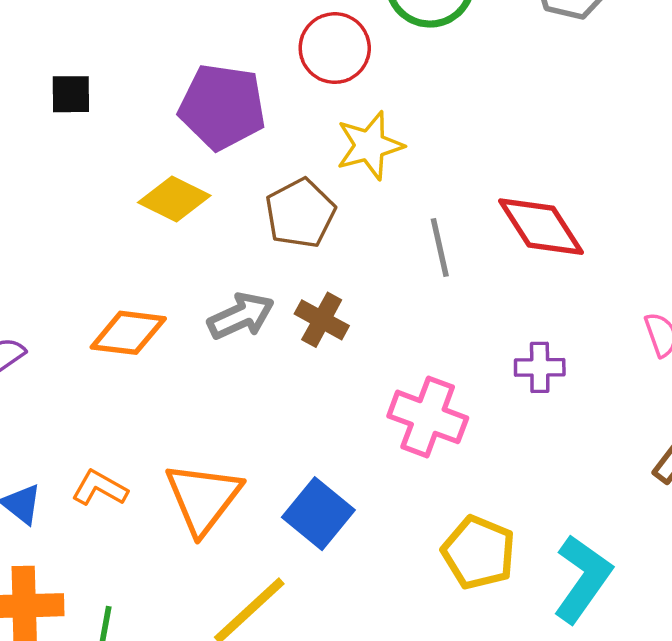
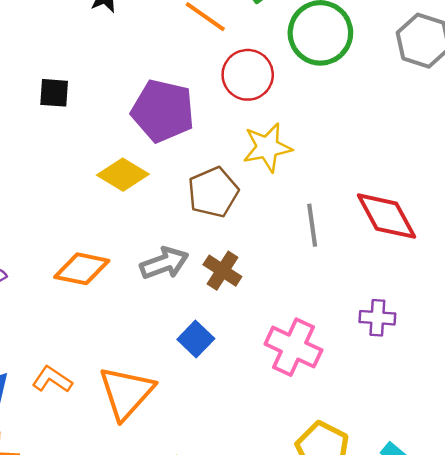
blue square: (318, 514) -> (196, 339), moved, size x0.7

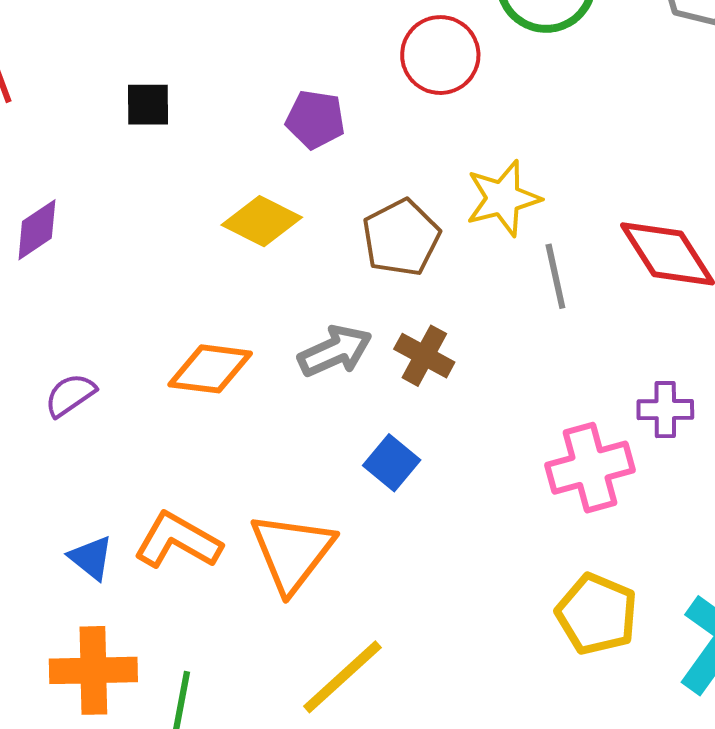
purple pentagon: (163, 111) -> (315, 119), size x0.6
yellow star: (267, 147) -> (503, 198), moved
pink cross: (293, 347) -> (590, 468), moved, turned -36
orange L-shape: (52, 379) -> (178, 541), size x1.4

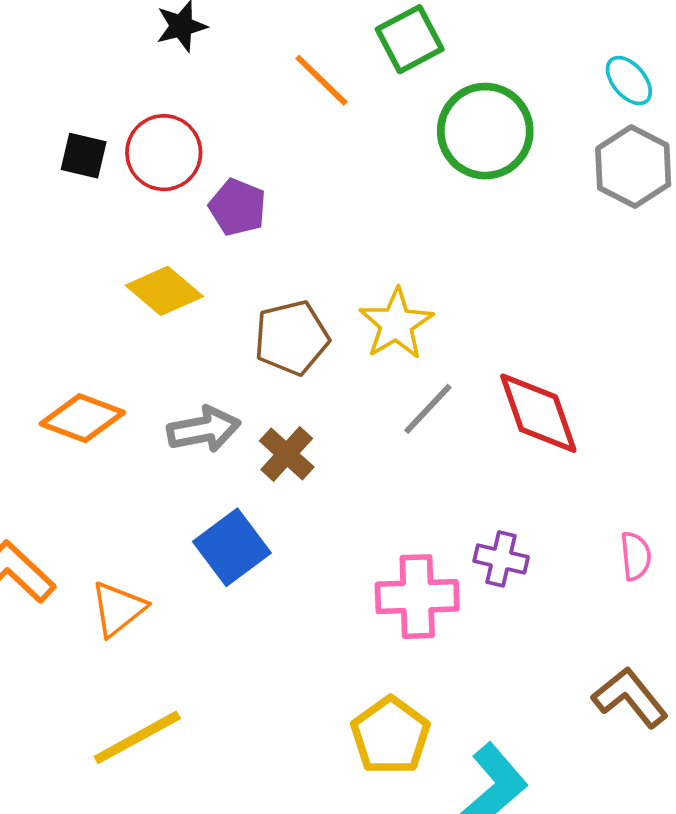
red circle: (440, 55) -> (164, 153), moved
yellow star: (503, 198) -> (396, 324), turned -30
gray line: (555, 276) -> (428, 409), turned 42
blue square: (392, 463) -> (232, 547), size x1.4
orange triangle: (292, 552) -> (118, 609), size x0.7

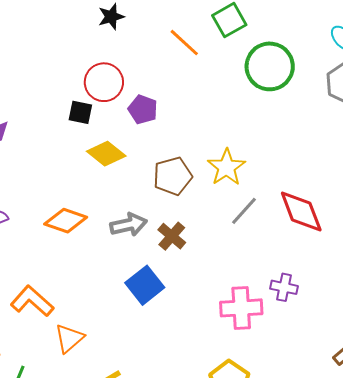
black square: (84, 156) -> (80, 112), moved
orange triangle: (118, 609) -> (69, 338), moved

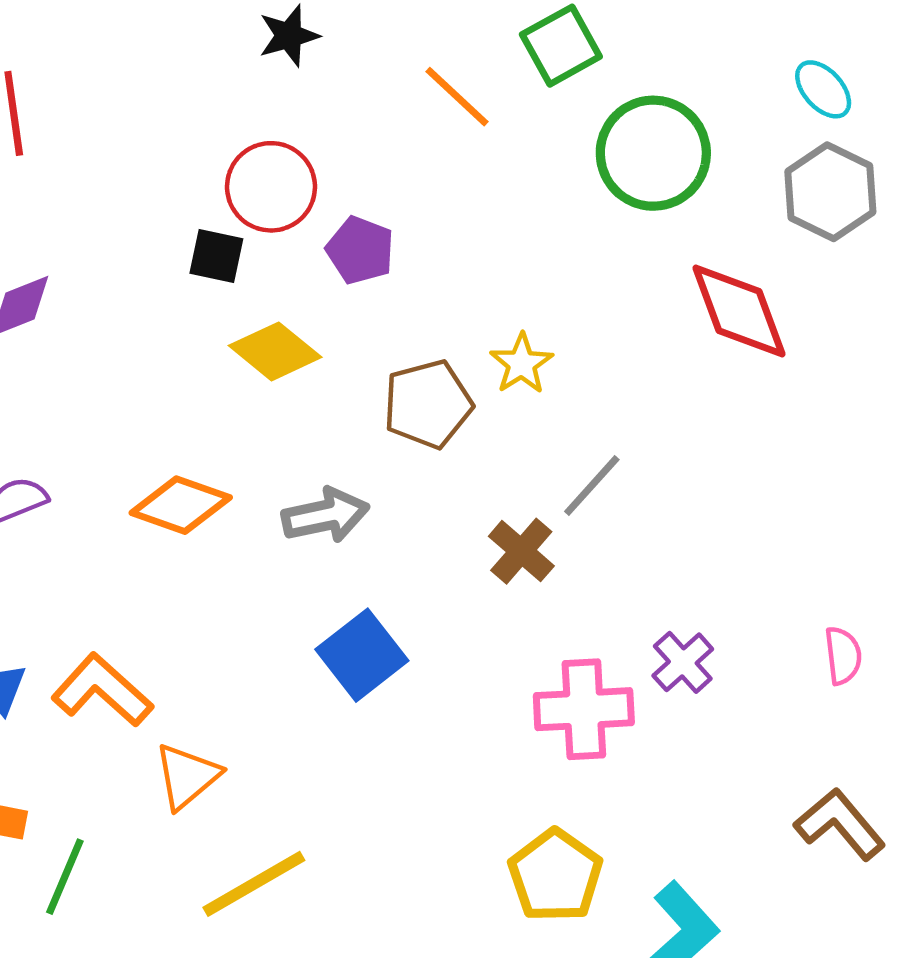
yellow star: (226, 167) -> (522, 364), moved, size x0.7
red diamond: (301, 211) -> (739, 311), moved
brown cross: (172, 236) -> (521, 551), moved
purple cross: (284, 287) -> (683, 662), turned 36

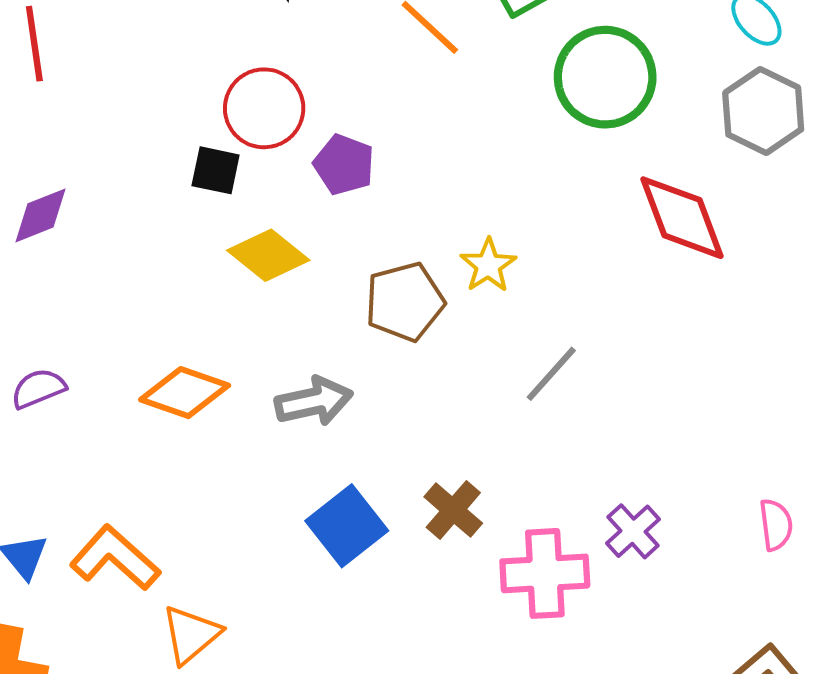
brown cross: (521, 551) -> (453, 510), moved

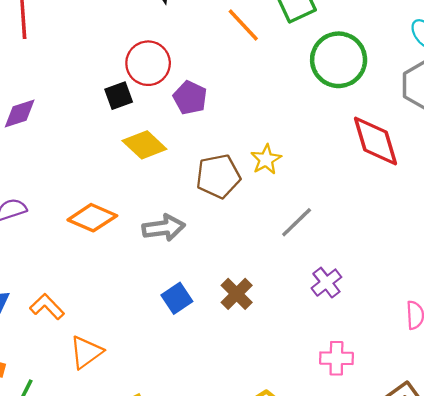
black square: (216, 170) -> (119, 96), turned -36
blue square: (347, 526) -> (177, 298), size x0.7
purple cross: (633, 531) -> (326, 283), moved
orange L-shape: (115, 558) -> (47, 307), size x0.7
pink cross: (545, 573) -> (336, 358), moved, size x0.7

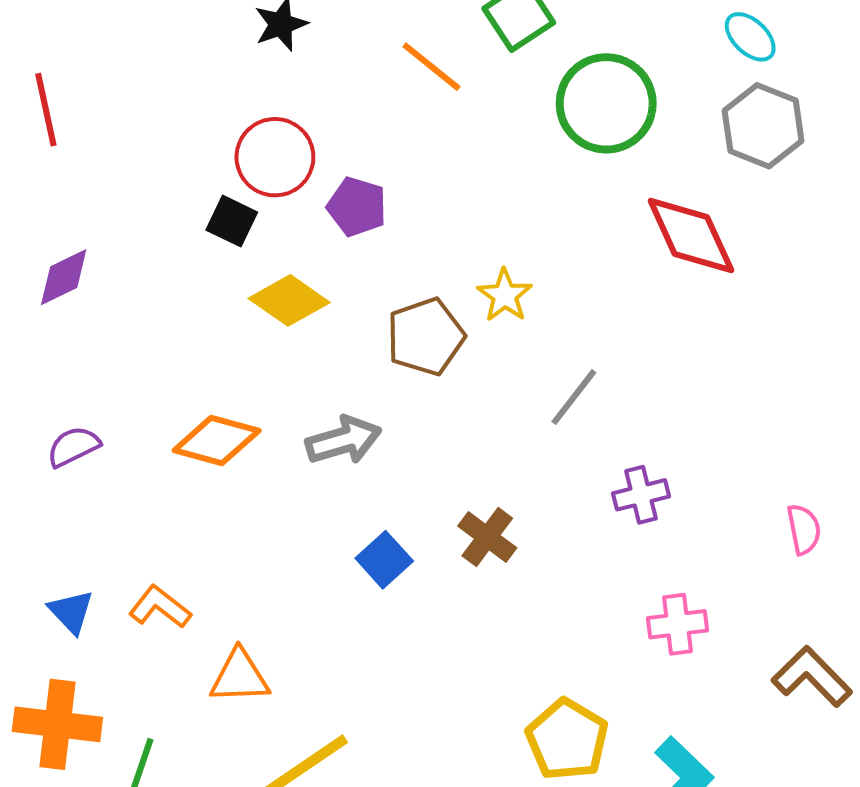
black square: (119, 96) -> (232, 221), turned -36
purple cross: (326, 283) -> (641, 495), turned 32
orange triangle: (86, 352) -> (239, 677), turned 42

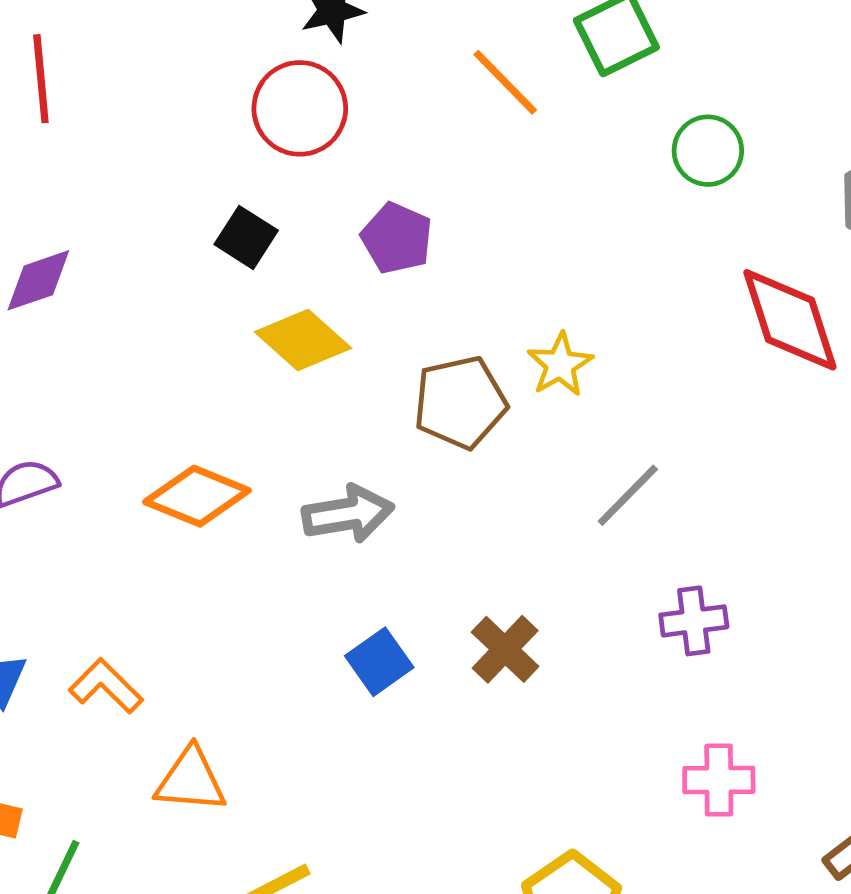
green circle: (606, 103) -> (708, 151), size x0.6
red circle: (275, 157) -> (300, 108), moved

